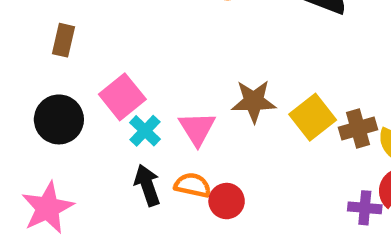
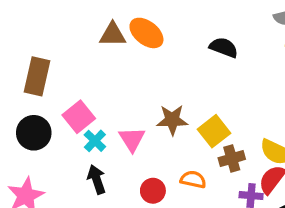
brown rectangle: (63, 40) -> (37, 76), size x1.6
brown cross: (358, 129) -> (232, 159), moved
orange semicircle: (193, 185) -> (193, 179), moved

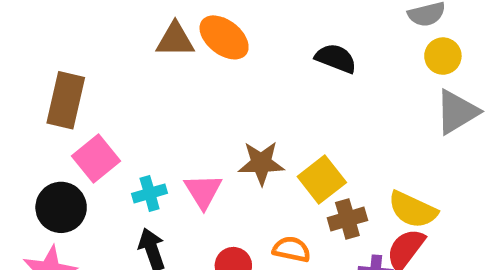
pink square: (79, 117) -> (96, 158), moved
black circle: (34, 133) -> (61, 207), moved
cyan cross: (95, 141) -> (150, 193), turned 30

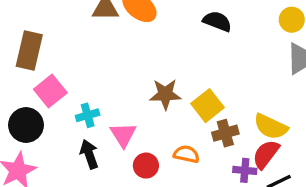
pink triangle: (203, 191) -> (123, 135), moved

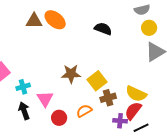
orange semicircle: (186, 154) -> (84, 111), turned -42

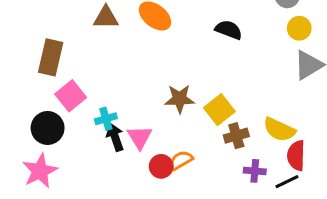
brown triangle: (34, 21) -> (106, 17), moved
black arrow: (24, 111) -> (115, 137), moved
orange semicircle: (84, 111) -> (181, 160), moved
red semicircle: (133, 111) -> (296, 156), moved, turned -36

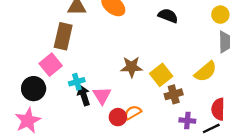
brown rectangle: (51, 57) -> (63, 36), moved
yellow semicircle: (279, 130) -> (206, 72), moved, turned -65

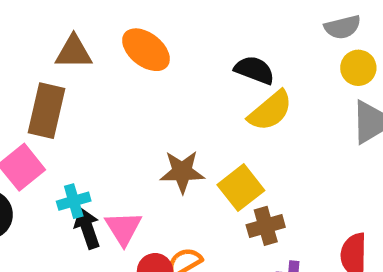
yellow semicircle: (206, 72) -> (270, 111), moved

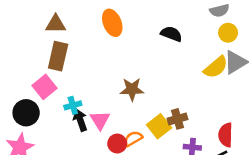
orange ellipse: (146, 50) -> (112, 23), turned 30
brown triangle: (74, 52) -> (56, 24), moved
yellow semicircle: (270, 111) -> (216, 67), moved
yellow square: (241, 188) -> (159, 126), moved

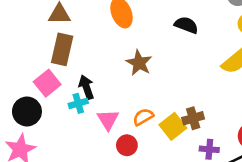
brown star: (132, 89) -> (139, 63), moved, turned 30
black arrow: (80, 120) -> (86, 87), moved
orange semicircle: (133, 139) -> (143, 117), moved

